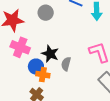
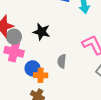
gray circle: (46, 13) -> (14, 37), moved
black star: (50, 54) -> (42, 32), moved

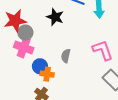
black star: (42, 32) -> (55, 17), moved
gray semicircle: (62, 61) -> (66, 56), moved

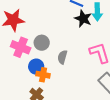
black star: (55, 17) -> (83, 19), moved
gray circle: (25, 33) -> (42, 43), moved

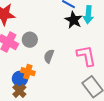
blue circle: (36, 67) -> (20, 79), moved

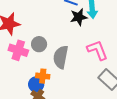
black star: (74, 20) -> (79, 17), turned -30
gray semicircle: (49, 56) -> (61, 57), size x1.6

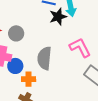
gray circle: (39, 44) -> (16, 33), moved
blue circle: (36, 84) -> (15, 66), moved

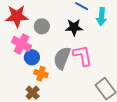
black star: (58, 17) -> (74, 27), moved
pink L-shape: (80, 47) -> (83, 56), moved

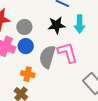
cyan arrow: (101, 17) -> (80, 24), moved
blue circle: (32, 57) -> (26, 46), moved

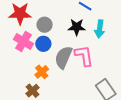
orange cross: (28, 74) -> (42, 72), turned 32

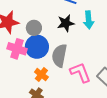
blue circle: (43, 44) -> (37, 47), size x1.5
pink L-shape: (84, 56) -> (80, 72), moved

